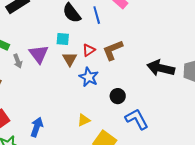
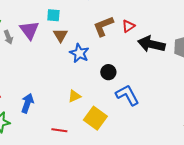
red triangle: (89, 50) -> (128, 26), moved

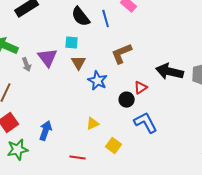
red triangle: (128, 26) -> (141, 88), moved
yellow square: (95, 118) -> (114, 146), size x0.7

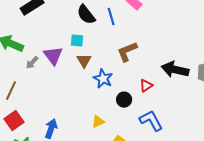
gray arrow: (27, 65) -> (32, 63), turned 64
black circle: (127, 100) -> (124, 100), moved

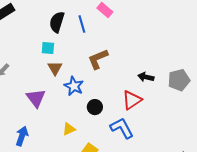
black semicircle: (86, 15) -> (57, 22), turned 55
purple triangle: (53, 56) -> (36, 98), moved
black arrow: (175, 70) -> (146, 77), size x0.6
red triangle: (146, 86) -> (132, 100), moved, size x1.5

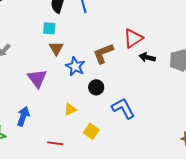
brown L-shape: (98, 59) -> (103, 53), moved
red triangle: (132, 100) -> (133, 38), moved

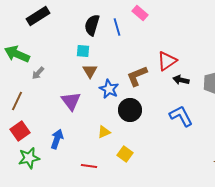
black circle: (96, 87) -> (130, 110), size x1.5
blue L-shape: (123, 108) -> (181, 116), moved

